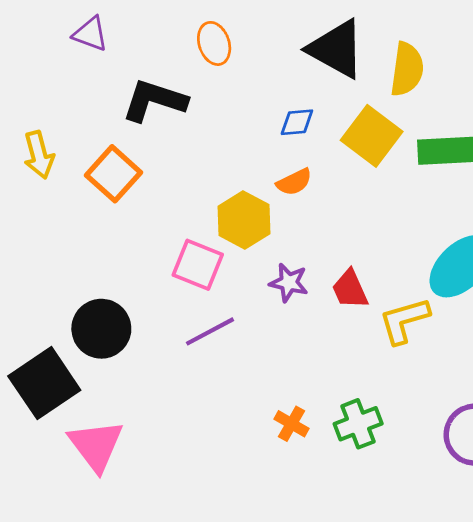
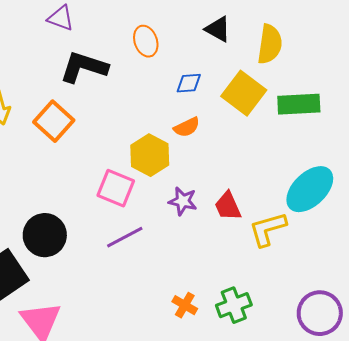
purple triangle: (90, 34) -> (61, 18), moved
orange ellipse: (214, 43) -> (146, 41), moved
black triangle: (336, 49) -> (218, 29), size x0.6

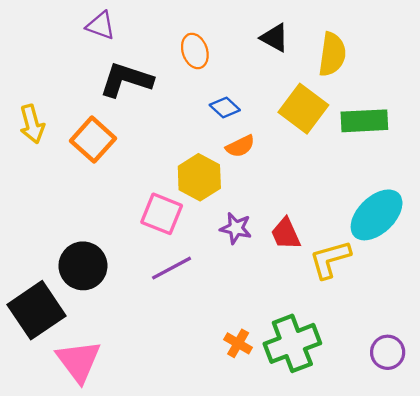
blue diamond: (189, 83) -> (225, 107), moved, turned 48
green cross: (234, 305) -> (292, 343), size x1.4
purple circle: (320, 313) -> (388, 352), size x0.7

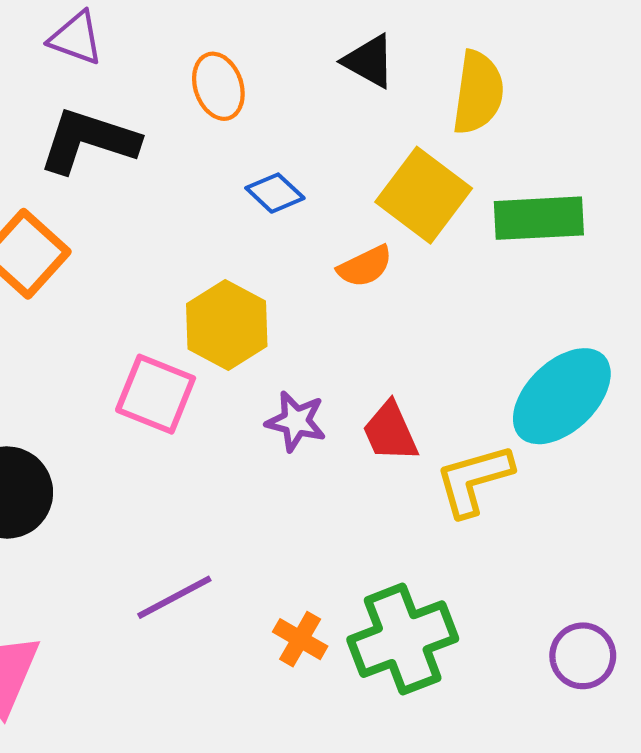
purple triangle: (101, 26) -> (76, 38), moved
orange semicircle: (240, 146) -> (365, 266), moved
purple line: (172, 268) -> (174, 597), moved

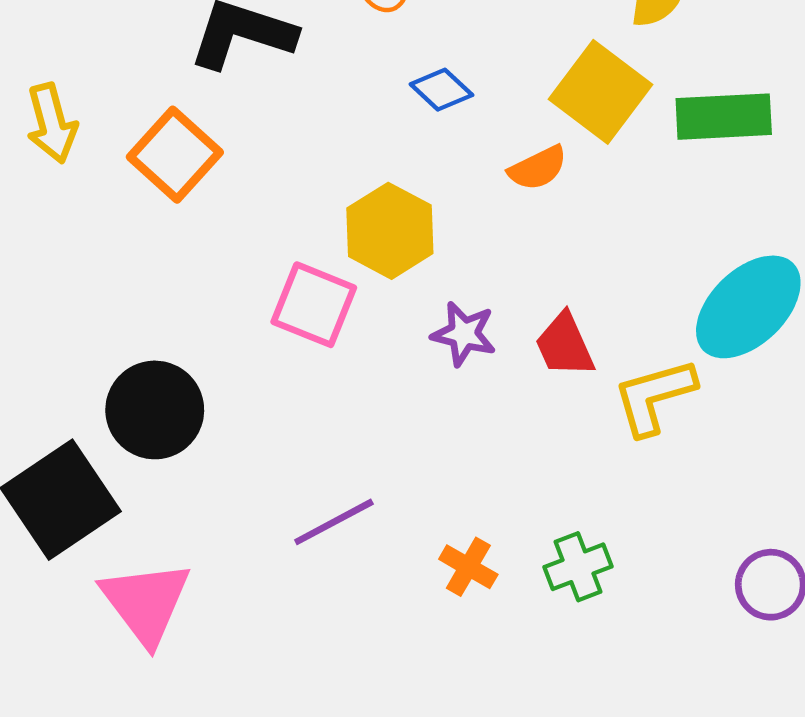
green cross: (403, 639) -> (578, 567), size x0.6

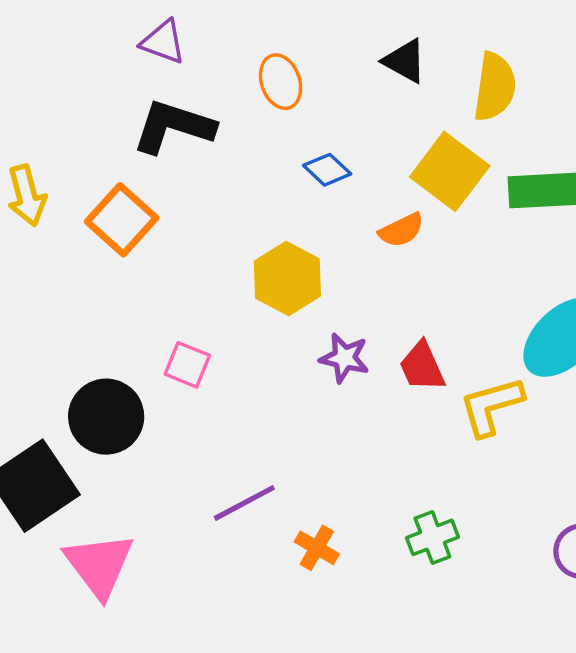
pink square: (314, 305) -> (187, 365), moved, size x0.7
orange cross: (468, 567) -> (317, 548), moved

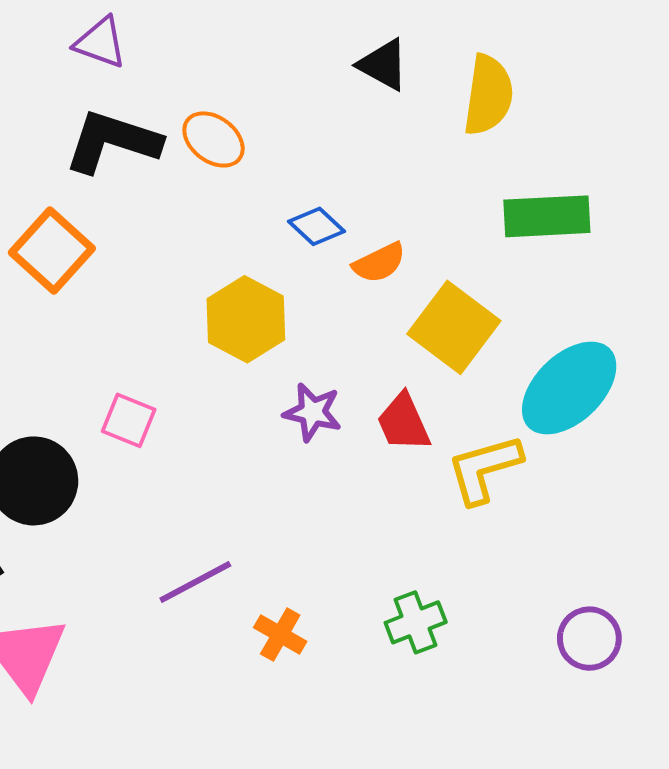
orange ellipse: (281, 82) -> (214, 139), moved, turned -34
blue diamond: (327, 170) -> (317, 226), moved
yellow square: (450, 171) -> (454, 327), moved

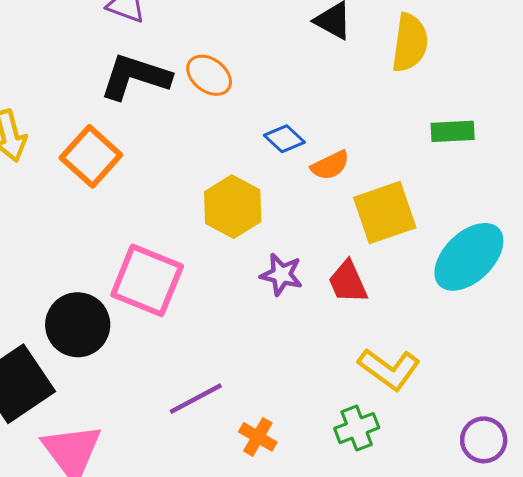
green rectangle: (547, 216) -> (453, 131), size x0.7
yellow square: (454, 327) -> (385, 213), turned 34
pink square: (129, 420) -> (147, 280), size x1.8
yellow L-shape: (484, 469) -> (389, 369), moved, turned -128

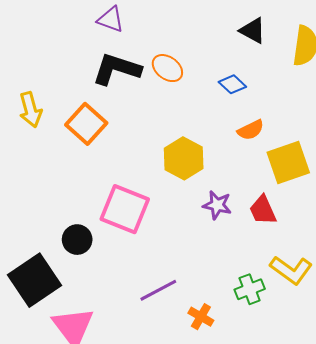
blue diamond: (284, 139) -> (232, 84), moved
black circle: (78, 325) -> (77, 240), size x0.7
green cross: (357, 428) -> (250, 289), moved

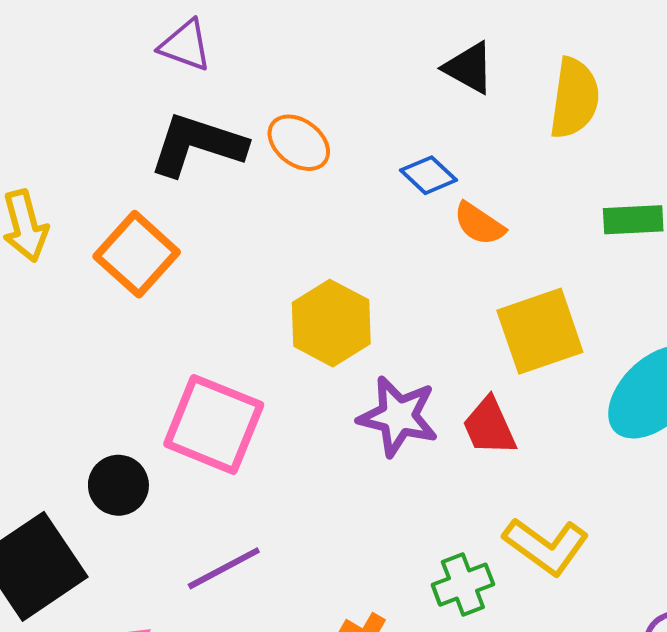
orange semicircle: (251, 130) -> (479, 224), moved, turned 60
purple star: (217, 205) -> (398, 416), size x1.4
purple line: (158, 290) -> (224, 568), moved

